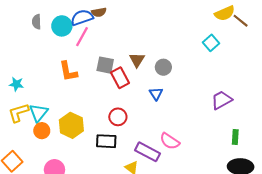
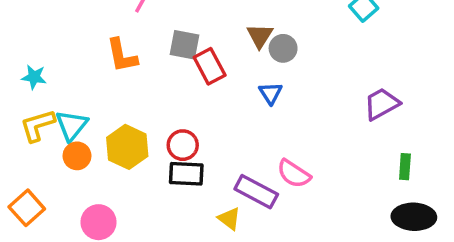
brown triangle: (137, 60) -> (260, 36), moved
red circle: (118, 117) -> (183, 145), moved

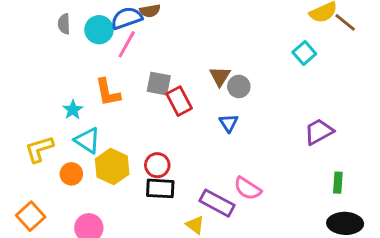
cyan star: (34, 77) -> (73, 110), moved, turned 30
cyan triangle: (72, 125) -> (87, 140), moved, turned -36

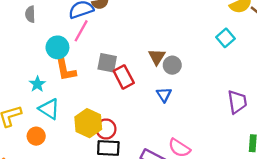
cyan circle: (99, 30) -> (57, 47), moved
purple trapezoid: (319, 132) -> (237, 102), turned 110
yellow hexagon: (112, 167) -> (88, 123), moved

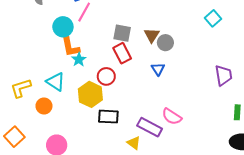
gray square: (107, 63) -> (122, 33), moved
cyan star: (37, 84) -> (79, 60), moved
red circle: (106, 129) -> (106, 76), moved

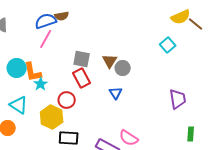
cyan circle: (63, 27) -> (17, 68), moved

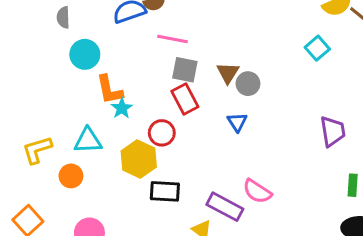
pink line: (46, 39) -> (173, 39), moved, turned 72
cyan circle: (17, 68) -> (85, 54), moved
cyan triangle: (19, 105) -> (88, 141), turned -36

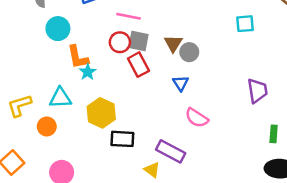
cyan square: (317, 48) -> (245, 24), turned 36
red circle: (162, 133) -> (120, 42), moved
pink semicircle: (257, 191) -> (197, 118), moved

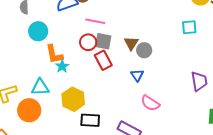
orange circle: (47, 126) -> (29, 110), size x1.5

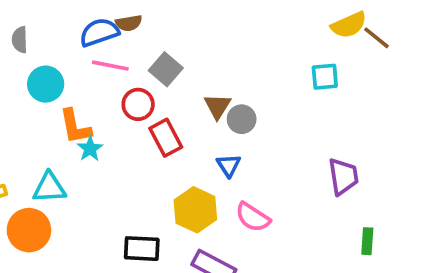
pink line: (95, 21) -> (110, 66), moved
gray square: (103, 41) -> (166, 69), moved, turned 30
yellow hexagon: (73, 99) -> (195, 210), moved

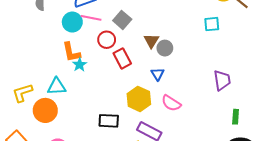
cyan circle: (46, 84) -> (72, 22), moved

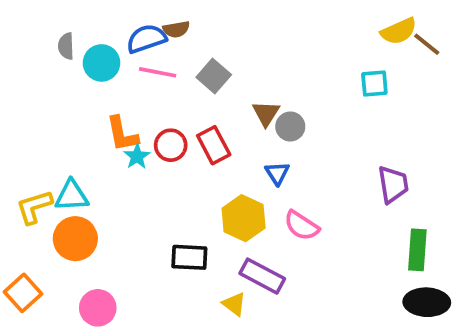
cyan circle: (72, 22) -> (102, 63), moved
red circle: (107, 40) -> (171, 145), moved
cyan triangle: (57, 87) -> (72, 196), moved
green rectangle: (236, 117) -> (417, 250), size x1.5

